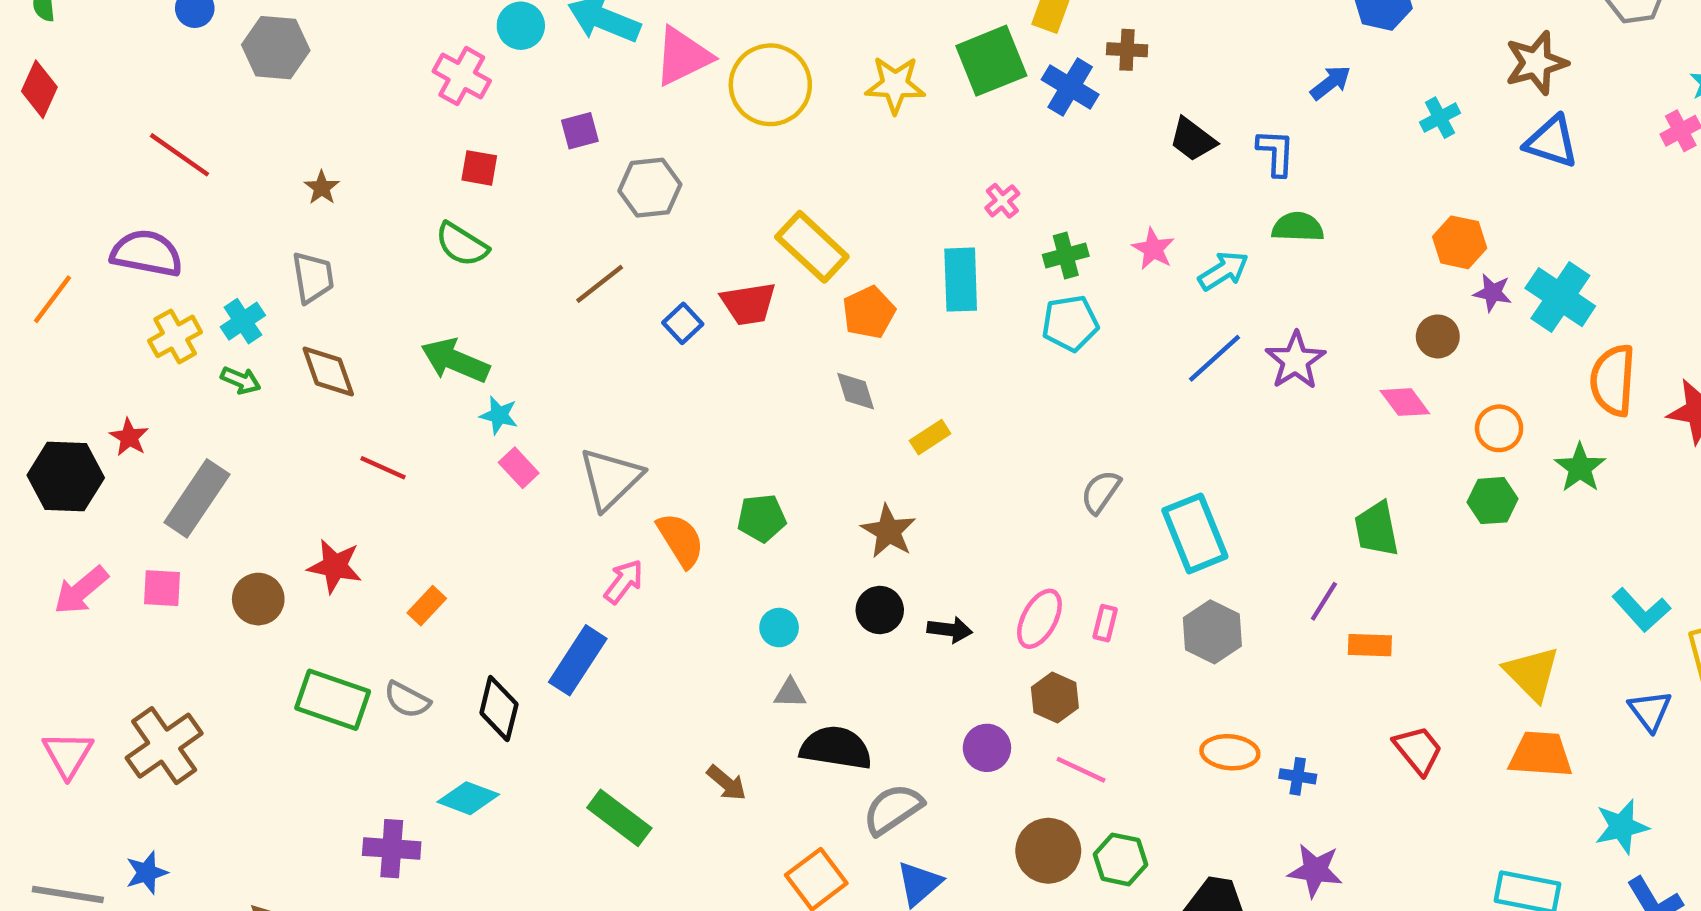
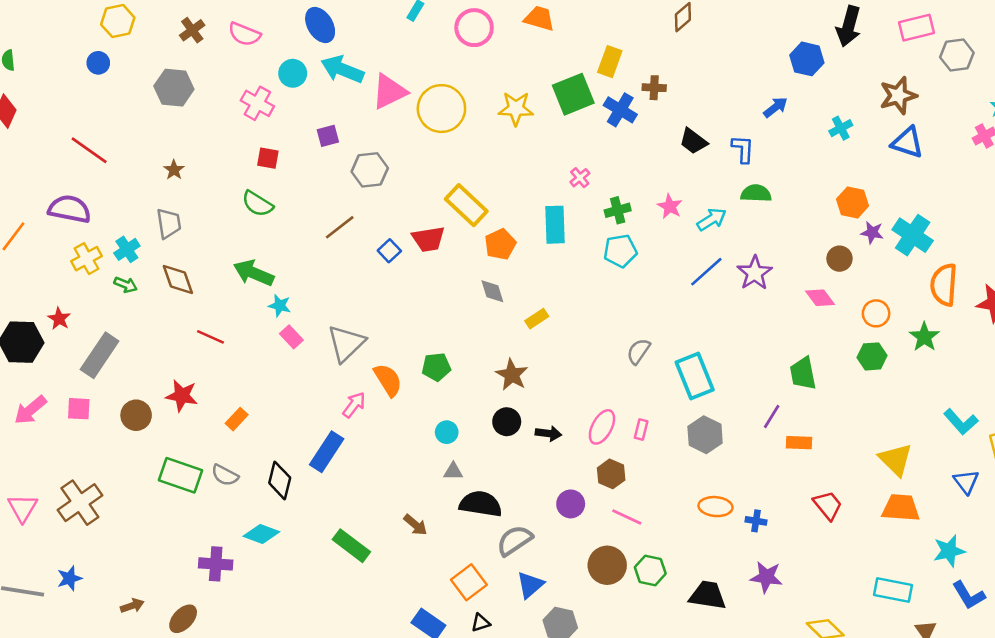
gray hexagon: (276, 48) -> (174, 88), moved

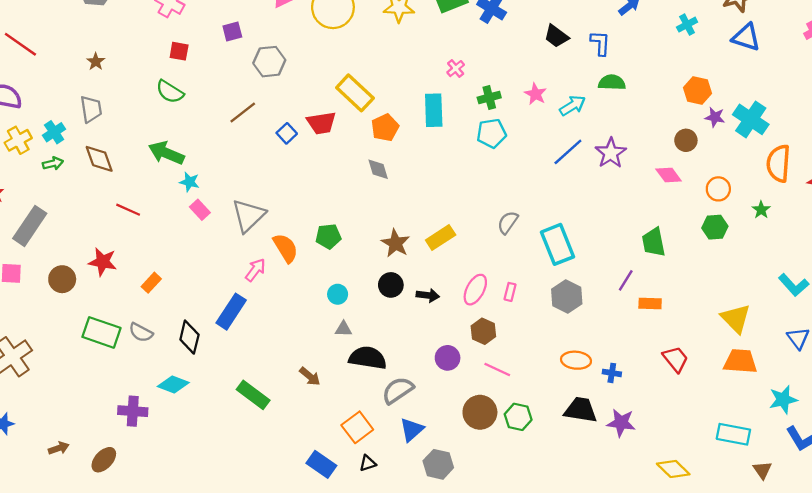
green arrow: (126, 285) -> (53, 163), turned -36
yellow rectangle: (537, 319) -> (441, 238), moved, size x1.4
green star: (924, 337) -> (761, 210), size x0.7
black trapezoid: (708, 595) -> (581, 410), moved

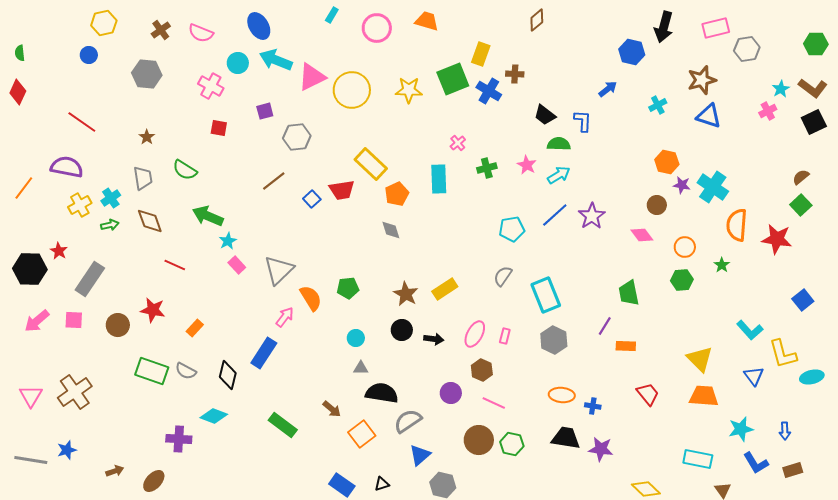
green semicircle: (612, 82) -> (559, 144), moved
green semicircle: (170, 92) -> (185, 170), moved
cyan pentagon: (492, 133) -> (512, 229), moved
cyan star: (189, 182) -> (228, 241), turned 30
orange square: (357, 427) -> (362, 434), moved

